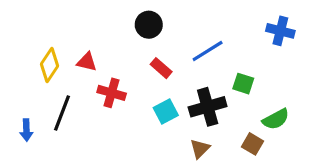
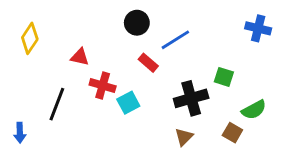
blue line: (208, 51) -> (175, 40), moved
yellow diamond: (50, 65) -> (30, 38), moved
cyan square: (166, 111) -> (128, 103), moved
blue arrow: (26, 130) -> (20, 133), moved

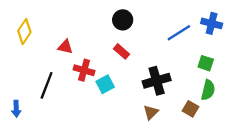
black circle: (137, 23) -> (123, 20), moved
blue line: (175, 40) -> (179, 33), moved
green square: (224, 77) -> (206, 63), moved
green semicircle: (254, 110) -> (208, 90), turned -48

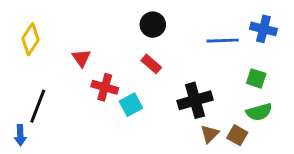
blue line: (179, 33) -> (223, 41), turned 30
red triangle: (65, 47) -> (81, 58), turned 42
black line: (47, 85) -> (38, 106), moved
green semicircle: (208, 90) -> (259, 112), turned 60
brown triangle: (151, 112) -> (210, 134), moved

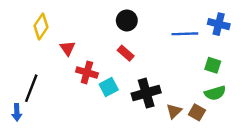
yellow diamond: (30, 39) -> (41, 27), moved
black cross: (195, 100) -> (146, 93), moved

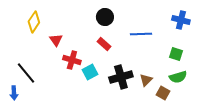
blue line: (185, 34) -> (141, 34), moved
black line: (31, 88) -> (26, 73), turned -60
brown triangle: (174, 111) -> (146, 80), moved

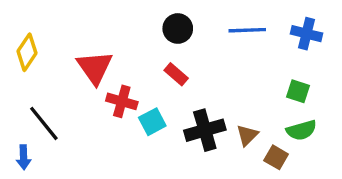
yellow diamond: (34, 22) -> (27, 52), moved
blue line: (141, 34) -> (247, 30), moved
red triangle: (56, 40) -> (95, 67), size x1.6

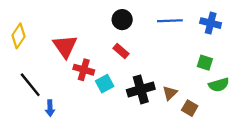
green semicircle: (301, 130) -> (219, 85), moved
blue arrow: (24, 157) -> (50, 108), moved

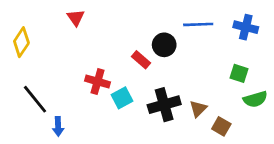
black circle: (122, 20) -> (164, 45), moved
red triangle: (65, 46) -> (76, 18), moved, size x0.6

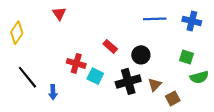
black circle: (164, 45) -> (141, 55), moved
cyan square: (122, 98) -> (95, 76), turned -35
blue arrow: (58, 126) -> (53, 92), moved
brown square: (221, 126) -> (173, 98), turned 32

